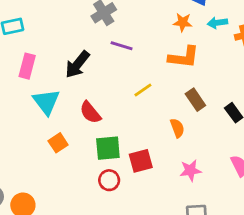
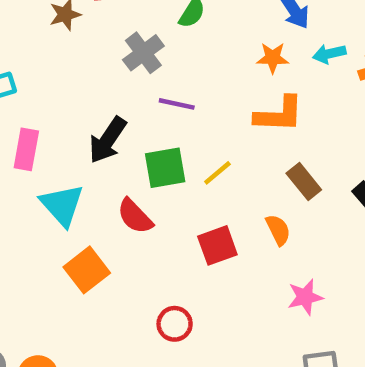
orange square: (58, 143) -> (87, 270), size x1.4
green square: (108, 148) -> (165, 168), moved
red square: (141, 161) -> (217, 245), moved

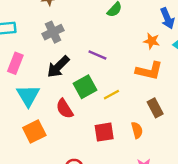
gray cross: (143, 53) -> (53, 32), moved
green square: (165, 168) -> (85, 87), turned -30

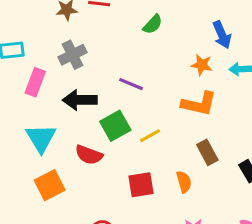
pink rectangle: (15, 63) -> (35, 82), moved
black arrow: (58, 67) -> (80, 100), turned 45
red semicircle: (65, 109) -> (89, 155), turned -36

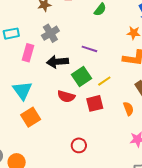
cyan triangle: (41, 138) -> (22, 90), moved
orange square: (50, 185) -> (31, 117), moved
red square: (141, 185) -> (95, 103), moved

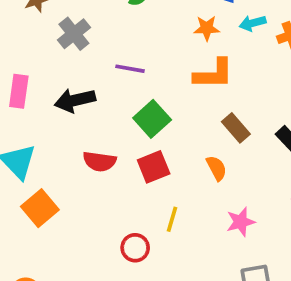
gray cross: (50, 33) -> (74, 34), moved
green square: (82, 76) -> (152, 119), moved
yellow line: (104, 81) -> (172, 219), moved, turned -32

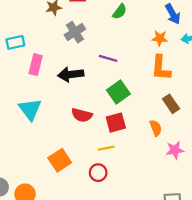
orange L-shape: (214, 74) -> (161, 68), turned 88
orange square: (40, 208) -> (60, 160), moved
yellow line: (172, 219) -> (106, 148), moved, turned 56
pink star: (241, 222) -> (175, 150), moved

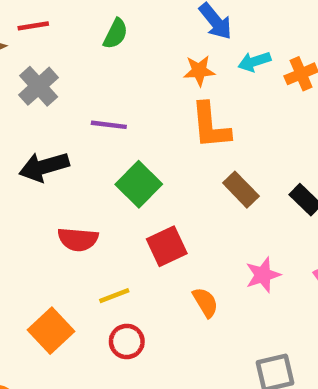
red square: (116, 123) -> (167, 246), moved
orange semicircle: (156, 128) -> (205, 302), moved
yellow line: (106, 148) -> (114, 296), moved

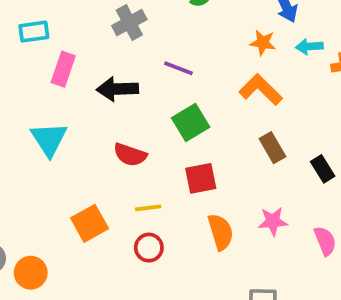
orange L-shape: (210, 126) -> (261, 90), turned 126
orange semicircle: (205, 302) -> (221, 232), size x1.4

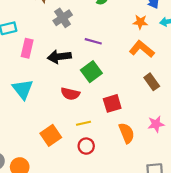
green square: (191, 123) -> (91, 72), moved

